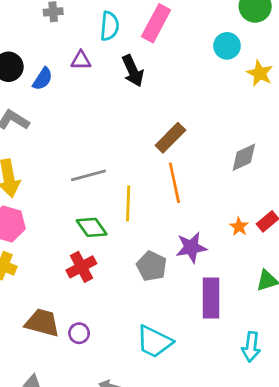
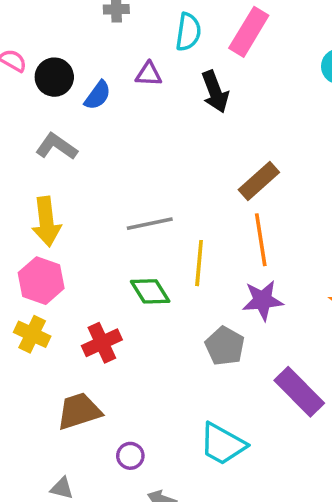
purple star: (191, 247) -> (263, 300), moved
red cross: (81, 267) -> (102, 343), moved
purple rectangle: (211, 298) -> (299, 392), turned -48
brown trapezoid: (42, 323) -> (79, 411), turned -36
purple circle: (79, 333) -> (130, 456), moved

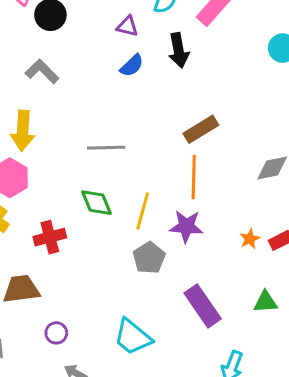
blue semicircle: (98, 95) -> (132, 66), moved
yellow line: (199, 263) -> (143, 211), moved

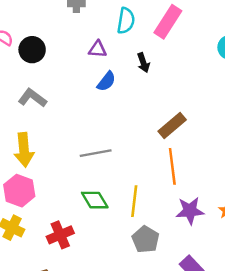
black arrow: (179, 50) -> (143, 63), size x0.7
purple star: (186, 226) -> (190, 211), moved

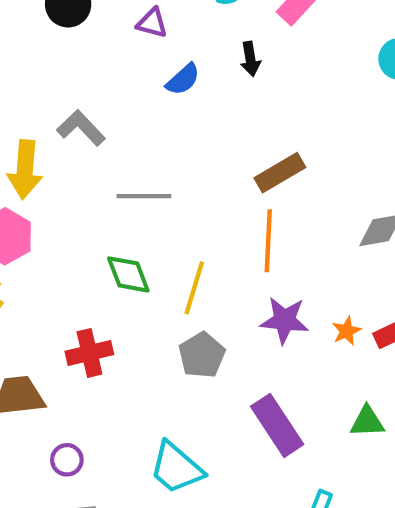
purple triangle: (98, 49) -> (152, 23), moved
gray L-shape: (32, 98) -> (81, 128), moved
red cross: (60, 235) -> (89, 353), moved

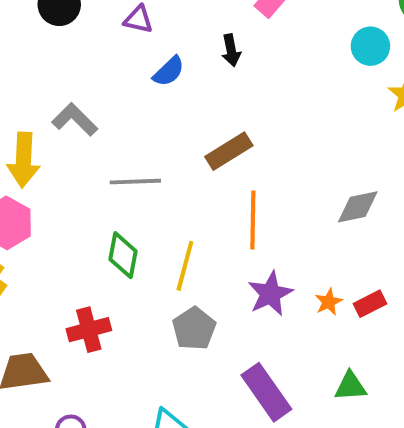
brown rectangle: (280, 173) -> (229, 151), moved
green diamond: (128, 274) -> (123, 255), turned 33
purple star: (284, 320) -> (270, 294), turned -30

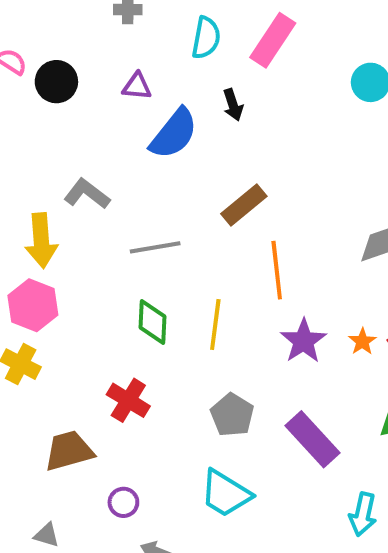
blue semicircle: (169, 71) -> (174, 134), size x1.6
gray pentagon: (194, 329) -> (232, 415), moved
red cross: (89, 330) -> (128, 400), turned -36

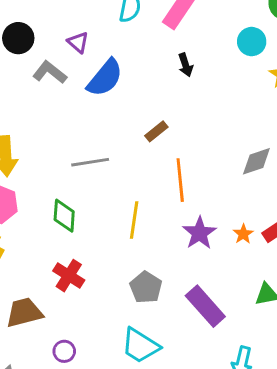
purple triangle: (137, 86) -> (78, 42), turned 35
black arrow: (233, 105) -> (186, 65), moved
gray L-shape: (87, 194) -> (50, 72), moved
brown rectangle: (244, 205) -> (156, 131), size x0.7
green diamond: (153, 322) -> (64, 216), moved

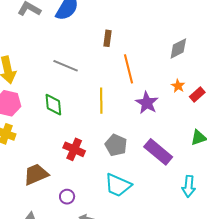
brown rectangle: (156, 131) -> (107, 38), turned -35
gray line: (90, 162) -> (66, 66), turned 40
orange star: (243, 234) -> (178, 86), moved
red cross: (69, 276) -> (74, 149), moved

